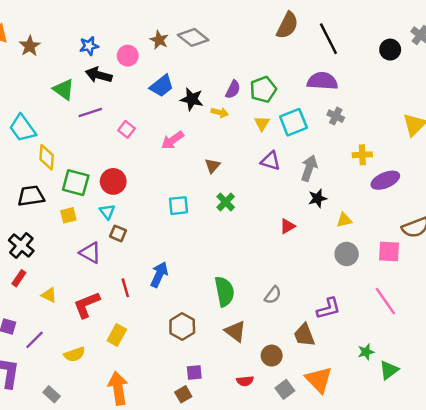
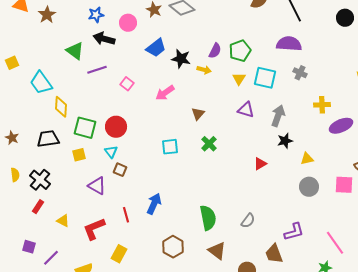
cyan square: (293, 122) -> (265, 78), turned 35
pink line: (385, 301) -> (335, 243), moved

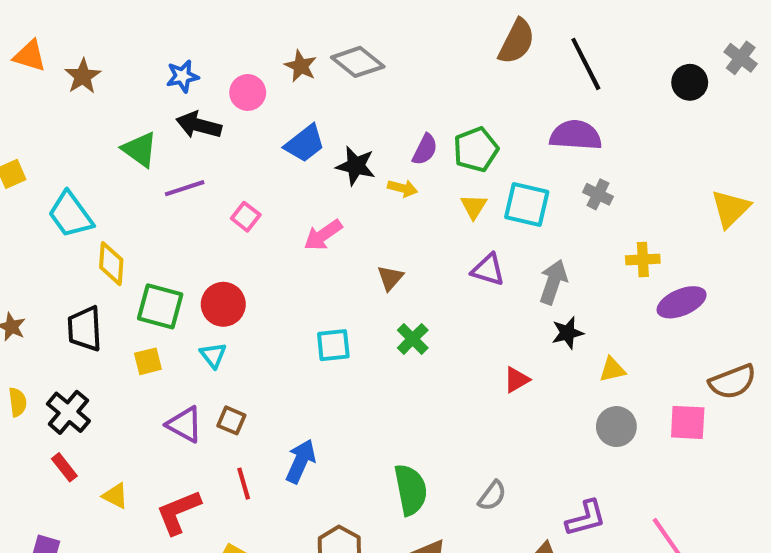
black trapezoid: (48, 139) -> (85, 329), turned -85
brown square: (120, 170) -> (231, 420), moved
red rectangle: (38, 207) -> (64, 467), turned -72

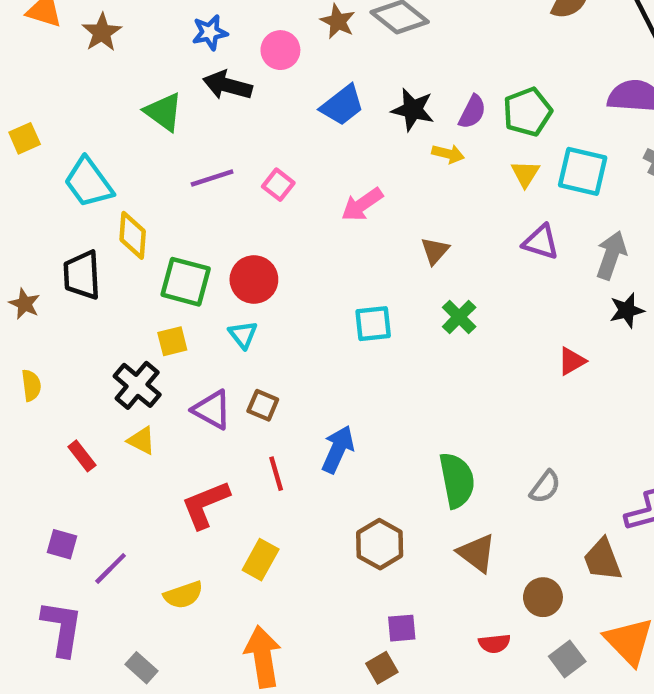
black star: (356, 166) -> (413, 110), moved
purple line: (185, 188) -> (212, 178), moved
black trapezoid: (85, 329) -> (82, 275), moved
black cross: (68, 412) -> (137, 385), moved
yellow triangle: (115, 496) -> (141, 441), moved

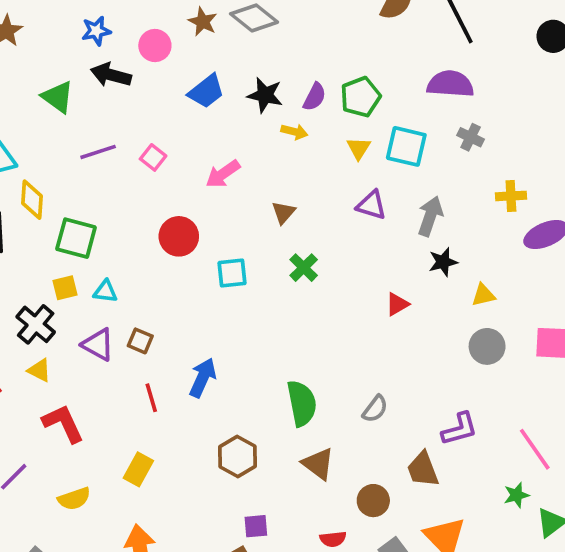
red circle: (254, 279) -> (179, 236), moved
cyan triangle: (243, 335) -> (105, 291), moved, turned -45
red L-shape: (205, 505) -> (63, 423), moved, turned 87

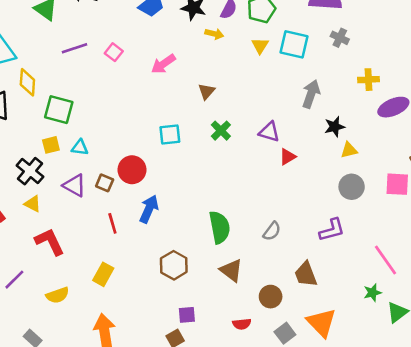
purple triangle: (371, 205) -> (269, 132), moved
red circle: (179, 236) -> (132, 170), moved
black star: (443, 262) -> (335, 127), moved
purple L-shape: (460, 429) -> (332, 230), moved

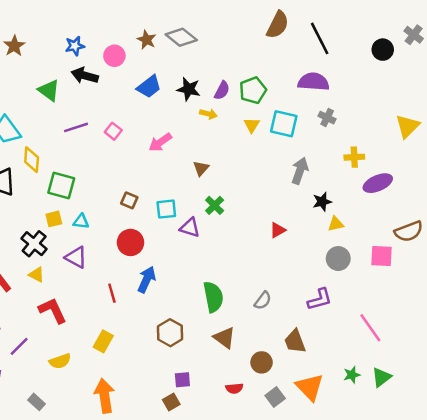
purple triangle: (269, 132) -> (190, 228), moved
brown square: (105, 183) -> (129, 200), moved
green star: (372, 293) -> (352, 375), moved

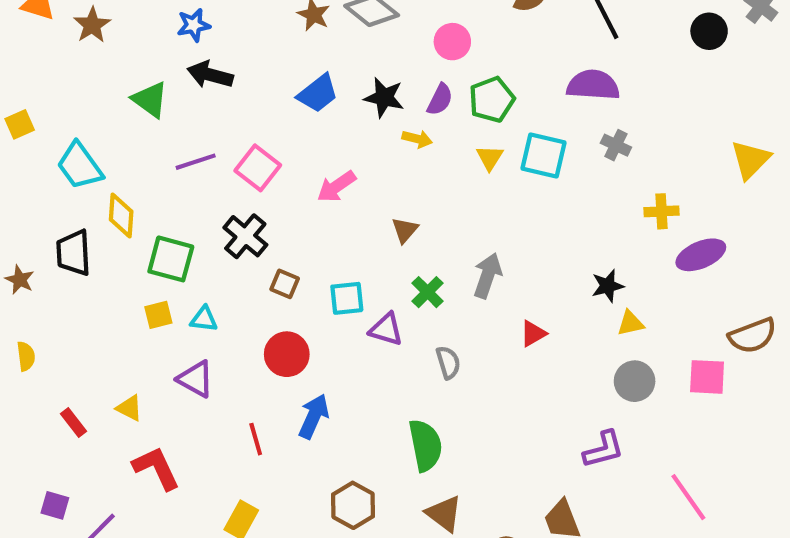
pink circle: (114, 56) -> (452, 42), moved
pink square: (113, 131) -> (258, 168), size x1.5
gray arrow: (300, 171) -> (488, 276), moved
black cross: (34, 244) -> (245, 236), moved
gray semicircle: (263, 301) -> (448, 362), moved, turned -54

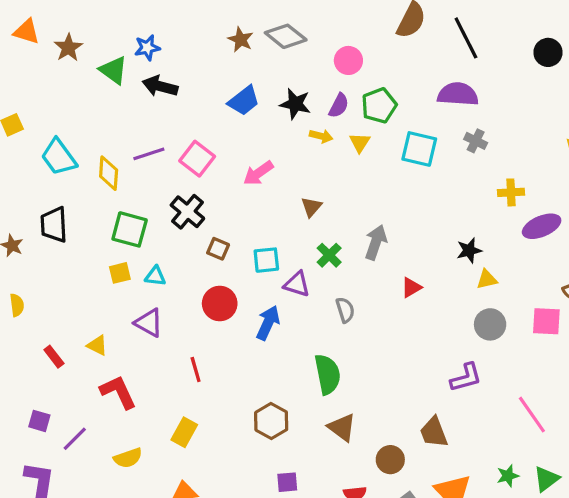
green triangle: (150, 100) -> (113, 70), moved
yellow triangle: (490, 158) -> (360, 143), moved
yellow diamond: (121, 216) -> (109, 173), moved
blue arrow: (314, 416) -> (268, 323), moved

